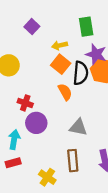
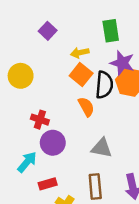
cyan arrow: (14, 140) -> (27, 162), turned 30
red rectangle: (13, 163) -> (48, 184), moved

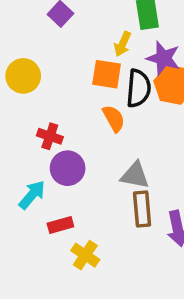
yellow arrow: (80, 53) -> (123, 44), moved, turned -54
orange square: (81, 75) -> (107, 74), turned -30
brown rectangle: (95, 186) -> (142, 209), moved

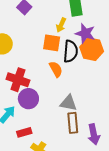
red cross: (50, 136) -> (18, 80), size x1.5

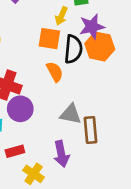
purple star: (85, 33) -> (92, 27), turned -30
brown rectangle: (73, 123) -> (91, 130), moved
purple arrow: (94, 134) -> (61, 154), moved

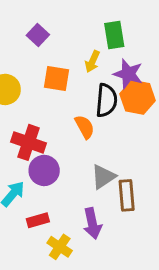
purple star: (92, 27) -> (128, 74), turned 30
orange square: (49, 39) -> (57, 79), moved
gray triangle: (71, 114) -> (103, 177), turned -45

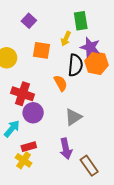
brown rectangle: (127, 195) -> (89, 166), moved, turned -30
yellow cross: (60, 247) -> (24, 160), moved

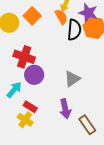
orange square: (42, 50) -> (32, 16), moved, turned 36
orange semicircle: (61, 83) -> (61, 17), moved
red rectangle: (29, 147) -> (30, 107), turned 48

